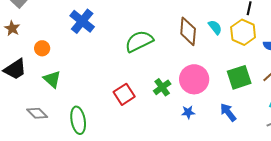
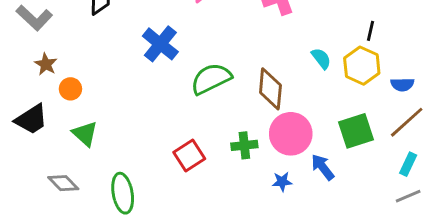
blue cross: (82, 21) -> (160, 44), moved
brown star: (12, 28) -> (46, 64), moved
brown diamond: (188, 31) -> (270, 89), moved
green cross: (162, 87) -> (244, 145), turned 30
blue arrow: (228, 112) -> (323, 167), moved

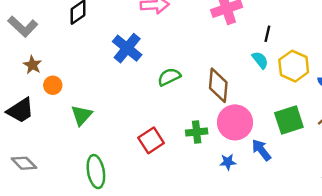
black line: (370, 31) -> (267, 34), moved
green semicircle: (211, 79) -> (169, 77), size x0.7
green triangle: (85, 134) -> (82, 115), moved, turned 30
gray diamond: (63, 183) -> (24, 163), moved

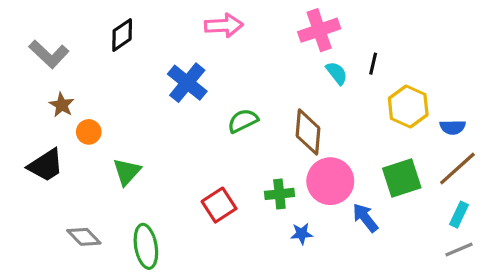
cyan semicircle: (260, 60) -> (337, 73), moved
blue star: (228, 162) -> (302, 234), moved
gray diamond: (24, 163) -> (84, 237), moved

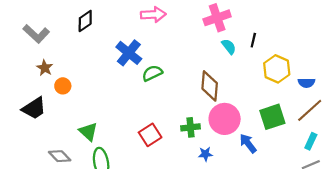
green semicircle: (243, 121) -> (152, 73), moved
green triangle: (127, 172) -> (88, 132), moved, turned -30

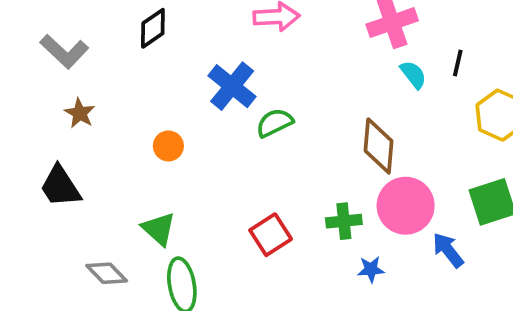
orange circle: (63, 86) -> (168, 146), moved
black trapezoid: (34, 108) -> (60, 186), turned 90

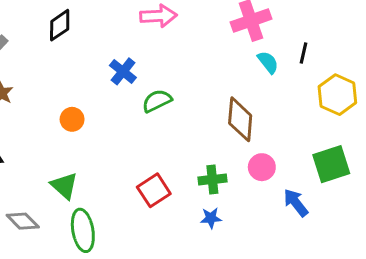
blue cross: (232, 86) -> (123, 71), size x0.7
pink circle: (406, 206) -> (262, 167), size x0.6
blue star: (371, 269) -> (211, 218), moved

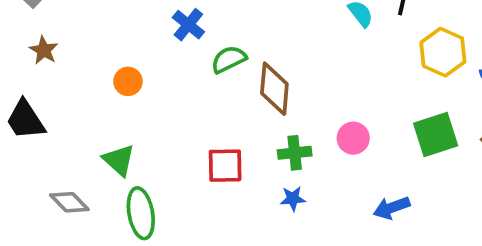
brown diamond: (240, 119) -> (274, 89), moved
red square: (154, 190) -> (225, 166), turned 32
blue arrow: (296, 203) -> (392, 208), moved, turned -72

